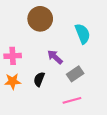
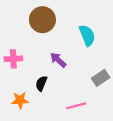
gray rectangle: (75, 74) -> (101, 78), moved
orange star: (13, 81) -> (20, 100), moved

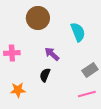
black semicircle: (41, 83) -> (45, 75), moved
pink line: (76, 106) -> (87, 94), moved

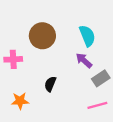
brown circle: (38, 18) -> (42, 36), moved
purple arrow: (52, 54) -> (84, 60), moved

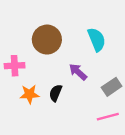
purple arrow: (84, 60) -> (78, 72), moved
orange star: (20, 101) -> (29, 94), moved

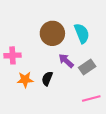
brown circle: (47, 40) -> (52, 33), moved
gray rectangle: (112, 87) -> (87, 67), moved

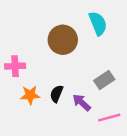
cyan semicircle: (82, 33) -> (98, 23), moved
purple arrow: (66, 61) -> (82, 103), moved

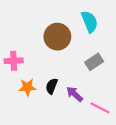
gray rectangle: (104, 80) -> (94, 62), moved
pink line: (109, 118) -> (100, 108), turned 42

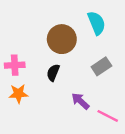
black semicircle: (52, 86) -> (53, 73), moved
orange star: (27, 87) -> (18, 94), moved

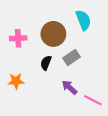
pink cross: (15, 65) -> (18, 38), moved
gray rectangle: (101, 66) -> (72, 57), moved

